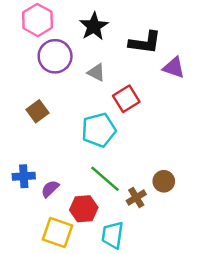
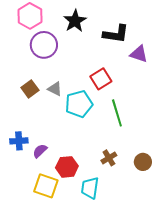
gray triangle: (96, 73) -> (55, 89), moved
green line: (105, 179) -> (117, 113), moved, turned 32
brown circle: (164, 181) -> (143, 162), moved

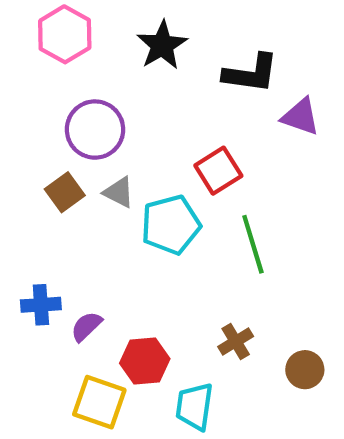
purple circle: (44, 45) -> (95, 130), moved
brown circle: (143, 162) -> (305, 370), moved

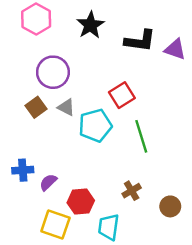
purple triangle: (301, 117) -> (175, 49), moved

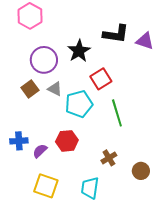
black star: (90, 25) -> (79, 51), moved
red hexagon: (81, 202) -> (67, 141), moved

